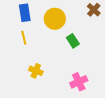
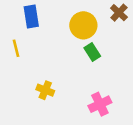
yellow circle: (55, 19) -> (83, 25), moved
yellow line: (24, 38) -> (16, 48), moved

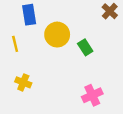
yellow circle: (83, 25) -> (57, 35), moved
yellow cross: (45, 90) -> (23, 82), moved

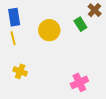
blue rectangle: (29, 15) -> (14, 17), moved
green rectangle: (85, 47) -> (80, 24), moved

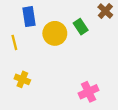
blue rectangle: (14, 17) -> (29, 17), moved
green rectangle: (80, 24) -> (81, 27), moved

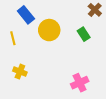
blue rectangle: (29, 17) -> (26, 15), turned -30
green rectangle: (81, 27) -> (84, 34), moved

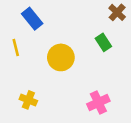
yellow circle: (49, 30) -> (61, 57), moved
yellow cross: (20, 72) -> (28, 100), moved

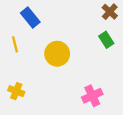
green rectangle: (103, 42) -> (106, 40), moved
yellow cross: (28, 100) -> (16, 91), moved

